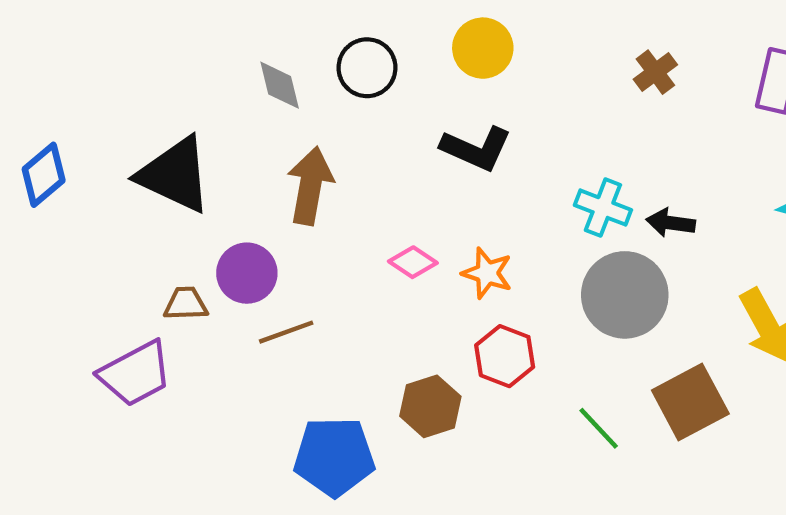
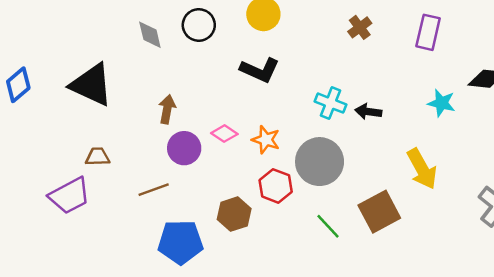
brown arrow: (310, 186) -> (167, 109), moved, size x0.7
purple circle: (247, 273) -> (184, 148), moved
gray circle: (625, 295) -> (320, 162), moved
brown line: (286, 332) -> (154, 190), moved

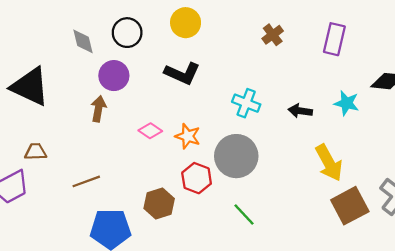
black arrow: (368, 112) -> (300, 111), moved
purple circle: (184, 148) -> (114, 76), moved
brown square: (379, 212) -> (350, 206), moved

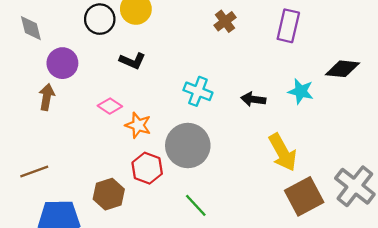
black circle: (127, 33) -> (100, 19), moved
black L-shape: (182, 73) -> (132, 61), size x0.7
pink diamond: (150, 131) -> (110, 106), moved

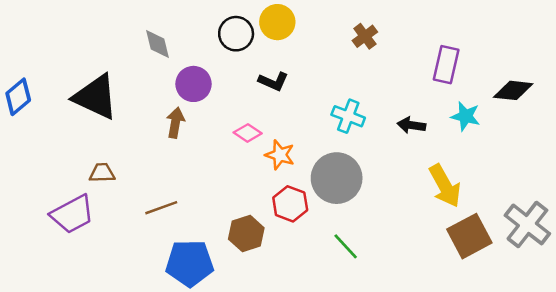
brown cross: (225, 21) -> (365, 36), moved
purple rectangle: (288, 26) -> (446, 65), moved

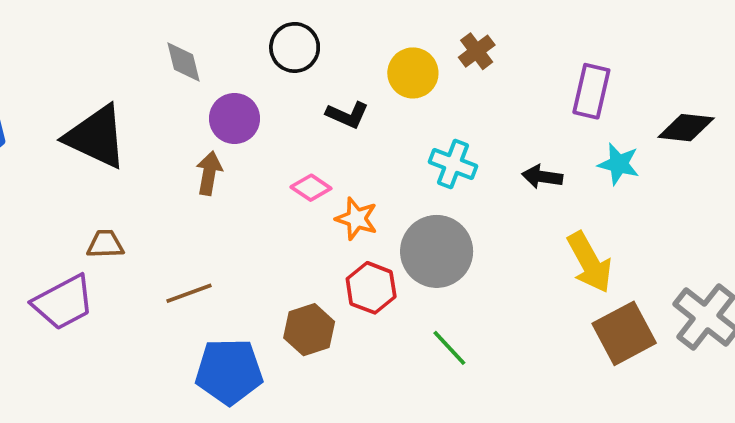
yellow circle: (277, 22) -> (413, 73), moved

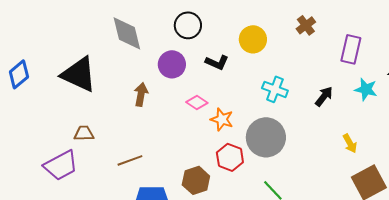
brown cross: (477, 51) -> (306, 25), moved
gray diamond: (184, 62) -> (127, 33), size x1.5
purple circle: (234, 118) -> (172, 64), moved
black arrow: (542, 177) -> (324, 96), turned 120
yellow arrow: (590, 262) -> (350, 143), size x0.6

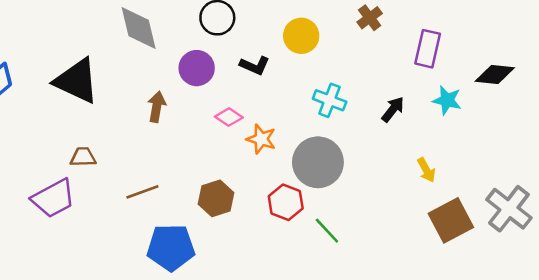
red hexagon: (230, 157) -> (286, 202), moved
brown hexagon: (196, 180) -> (216, 198), moved

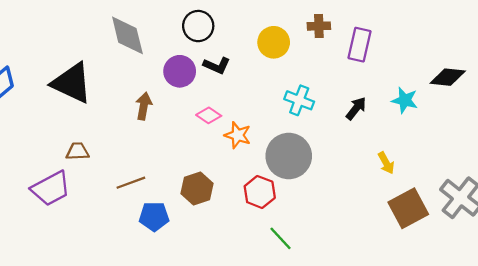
brown cross: (370, 18) -> (319, 26), moved, turned 35
purple rectangle: (428, 49) -> (359, 45), moved
black L-shape: (255, 65) -> (217, 65), moved
green line: (327, 231) -> (281, 238), moved
blue pentagon: (171, 247) -> (154, 216), moved, size x0.7

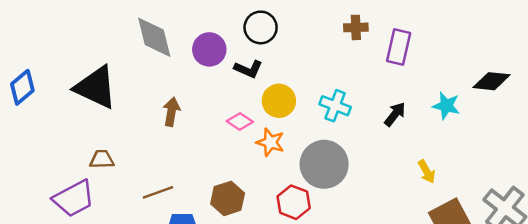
black circle: (198, 26) -> (261, 27), moved
yellow circle: (274, 42) -> (279, 101), moved
purple circle: (180, 71) -> (209, 49), moved

